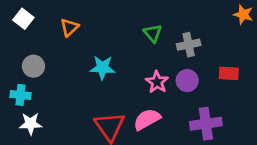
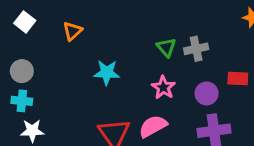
green triangle: (153, 33) -> (166, 47), moved
gray circle: (33, 66) -> (22, 71), moved
purple circle: (187, 81) -> (207, 93), moved

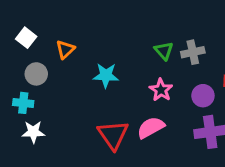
white square: (25, 22) -> (26, 38), moved
orange triangle: (72, 31) -> (65, 49), moved
gray circle: (22, 71) -> (36, 74), moved

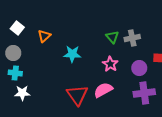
gray circle: (36, 74) -> (13, 53), moved

